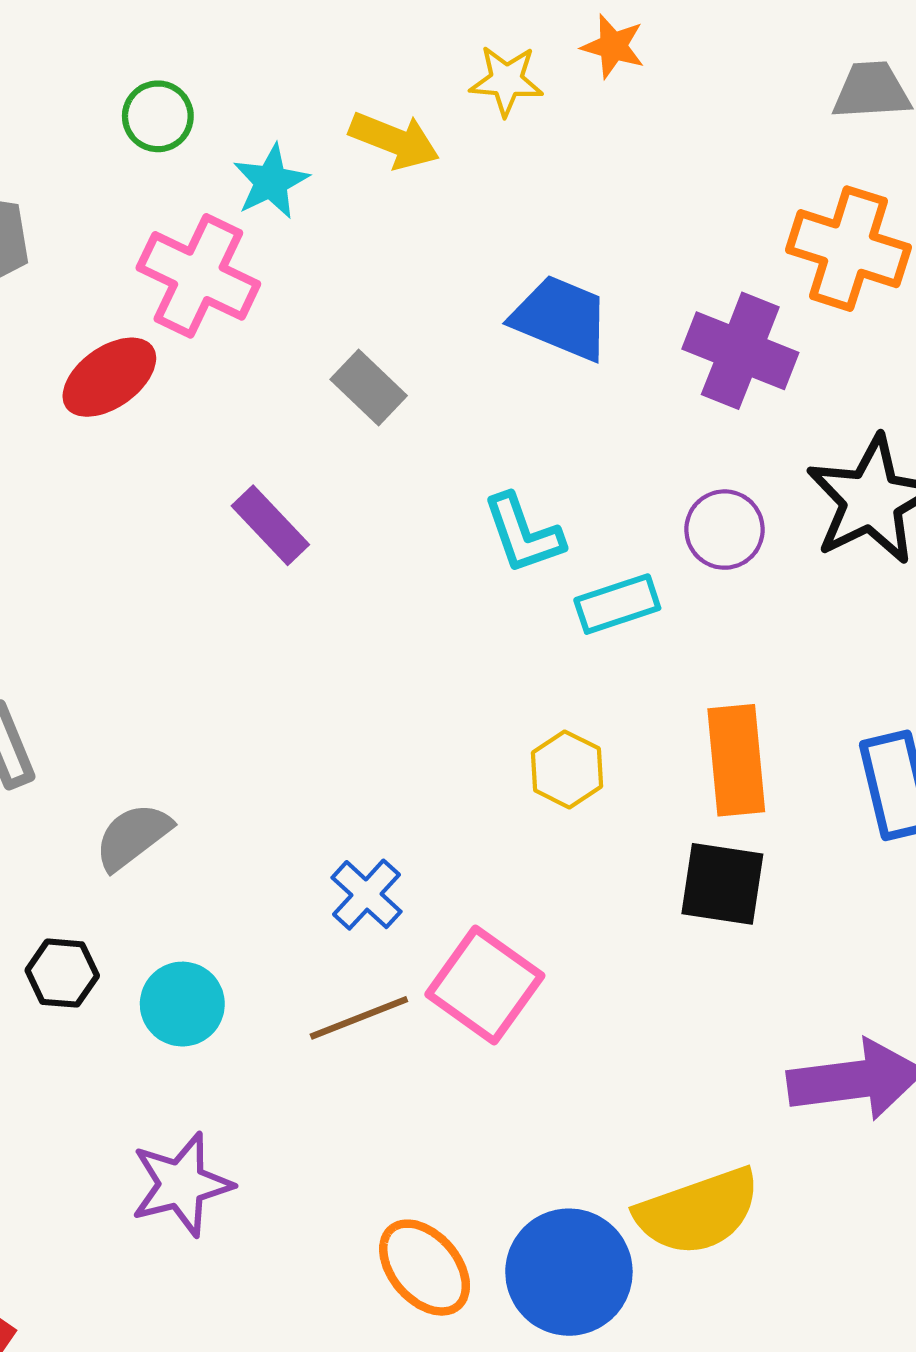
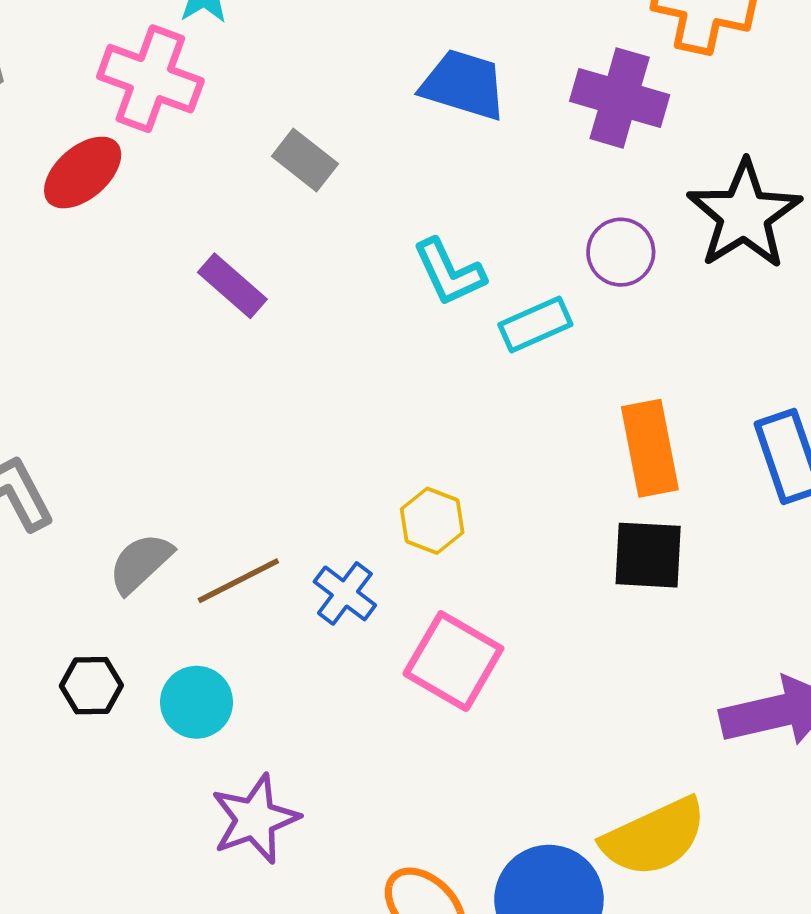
yellow hexagon: (567, 769) -> (432, 521), moved
brown line: (359, 1018) -> (238, 581), moved
purple star: (181, 1184) -> (255, 819), moved

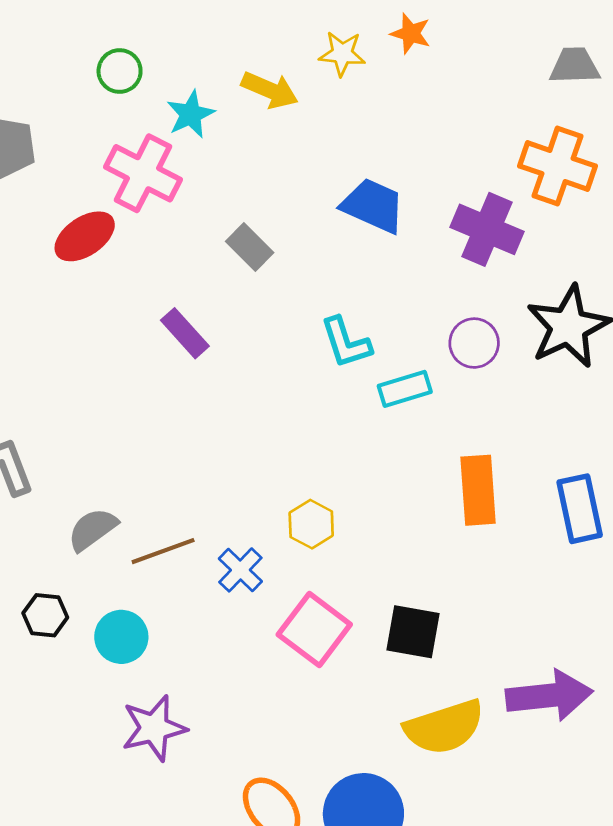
black square: (648, 555) -> (413, 632), moved
yellow semicircle: (654, 837) -> (444, 727), moved

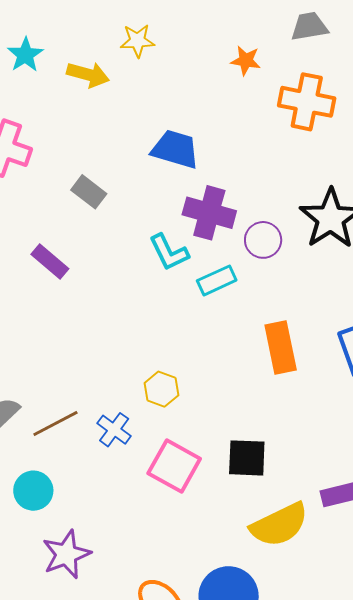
orange star: (411, 33) -> (246, 61), moved
cyan star: (191, 114) -> (25, 55), moved
purple cross: (487, 229) -> (209, 213), moved

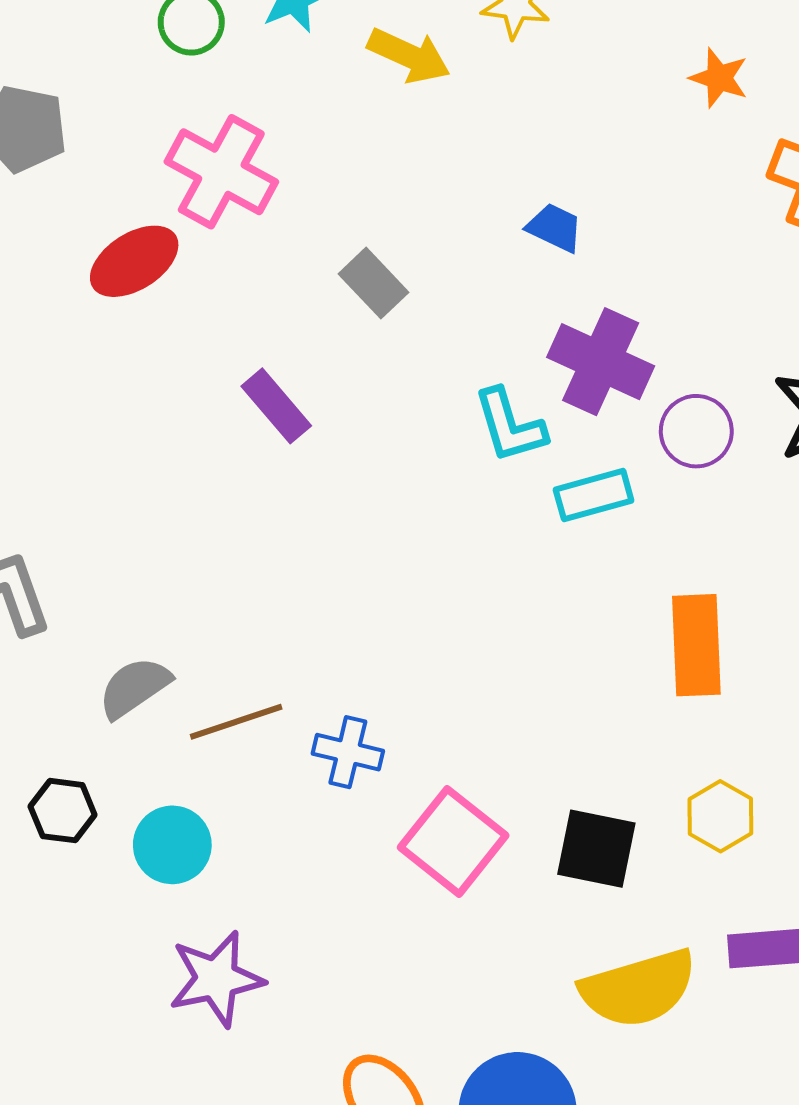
blue trapezoid: (175, 149) -> (555, 228), size x0.6
yellow hexagon: (161, 389) -> (720, 816), moved
blue cross: (114, 430) -> (348, 752), turned -32

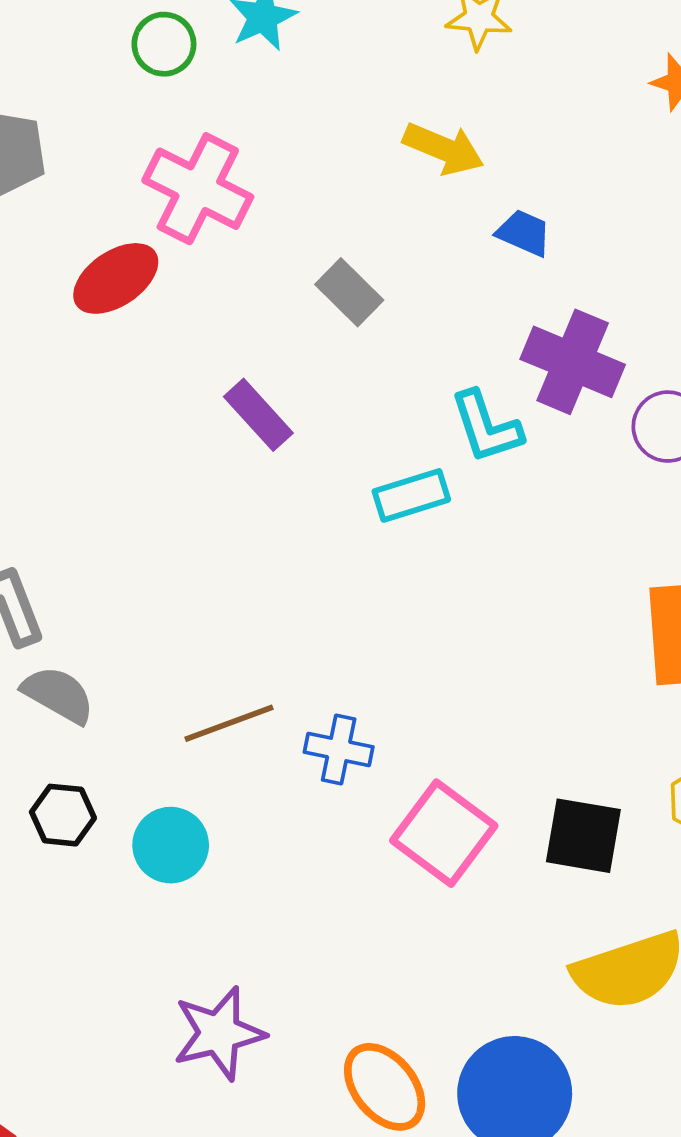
yellow arrow: (409, 56) -> (444, 149), moved
cyan rectangle: (594, 495) -> (411, 495), moved
gray semicircle: (134, 687) -> (58, 695), moved, turned 66
purple star: (216, 979) -> (219, 1033), moved

